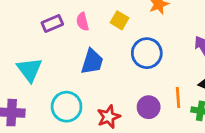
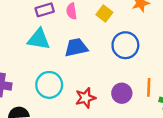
blue trapezoid: (92, 62) -> (76, 47), turned -125
cyan triangle: (29, 70) -> (39, 39), moved, turned -50

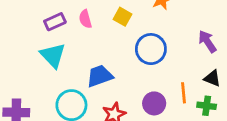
cyan triangle: (39, 39) -> (53, 55), turned 45
blue trapezoid: (76, 47) -> (100, 76), moved

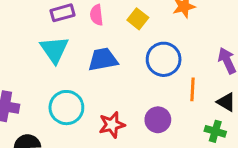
blue trapezoid: (100, 76) -> (103, 59), moved
orange line: (183, 93) -> (193, 89), moved

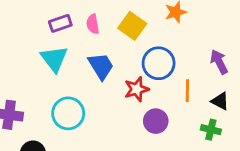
yellow square: (138, 19) -> (132, 26), size x1.4
blue trapezoid: (103, 59) -> (101, 66), turned 72
red star: (112, 125) -> (137, 89), moved

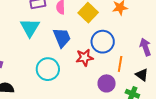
cyan circle: (68, 113) -> (48, 69), moved
purple circle: (156, 121) -> (107, 83), moved

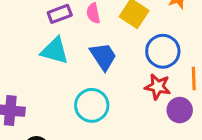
cyan triangle: (30, 28) -> (55, 51), turned -35
red star: (85, 58) -> (158, 87), moved, turned 30

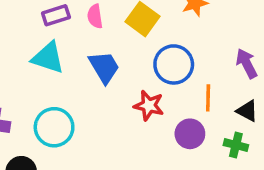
red star: (158, 87) -> (149, 106), moved
cyan circle: (92, 105) -> (54, 127), moved

